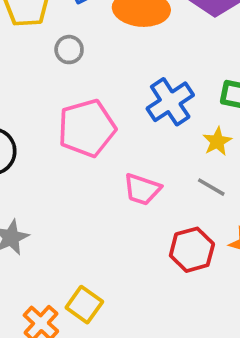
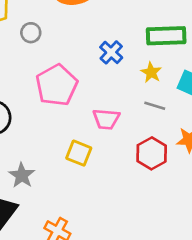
blue cross: (170, 102) -> (111, 52), size x0.7
yellow square: (84, 305) -> (79, 153), moved

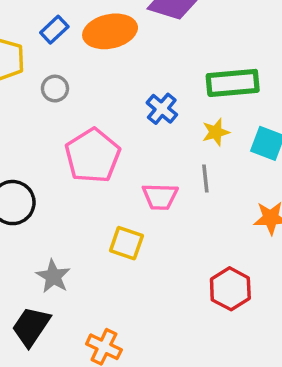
yellow star: (151, 72) -> (216, 132), turned 30
gray line: (155, 106) -> (205, 179), moved, turned 70
red hexagon: (152, 153) -> (230, 289), moved

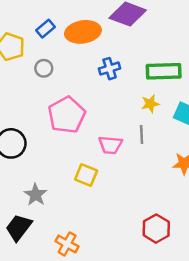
blue cross: (162, 109) -> (110, 69), moved, turned 30
red hexagon: (230, 289) -> (156, 229), moved

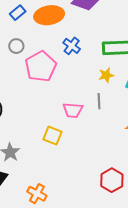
blue cross: (110, 69) -> (72, 46), turned -36
pink pentagon: (67, 115) -> (41, 66), moved

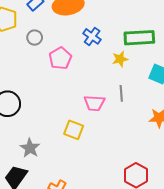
pink pentagon: (41, 66) -> (60, 58), size x0.7
yellow star: (106, 75) -> (120, 59), moved

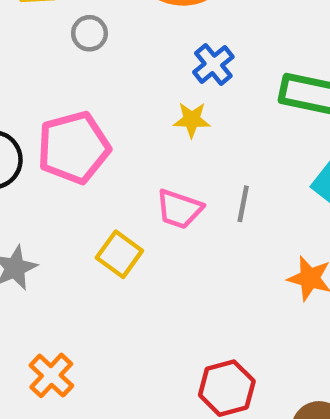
pink pentagon: (60, 58) -> (74, 148), moved, size x1.4
yellow star: (120, 59) -> (192, 120), moved

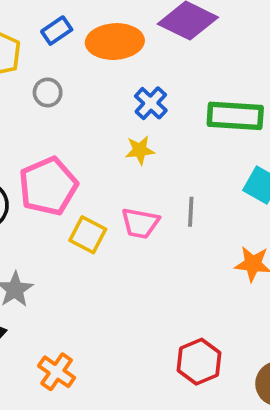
yellow square: (119, 254) -> (88, 235), moved

